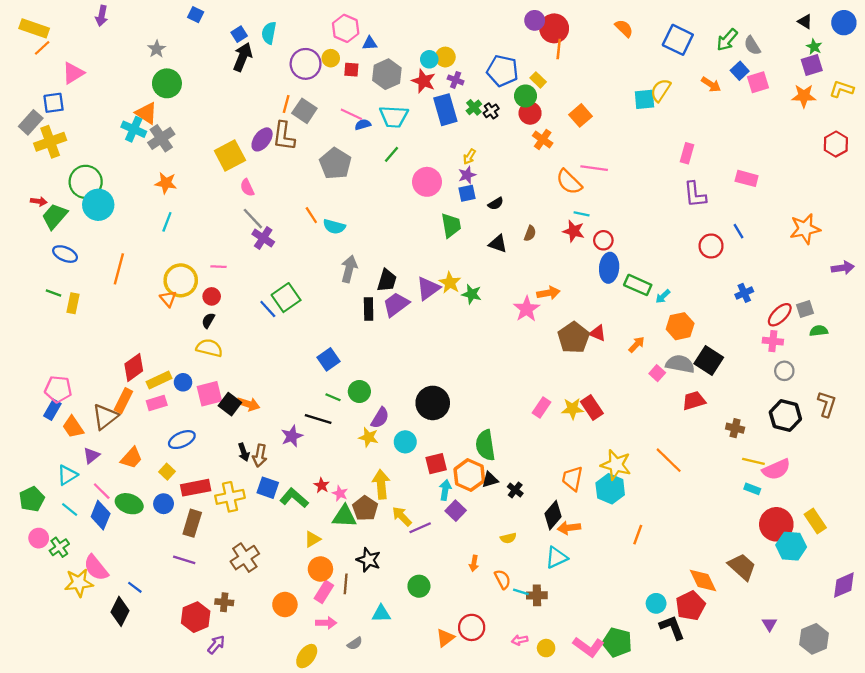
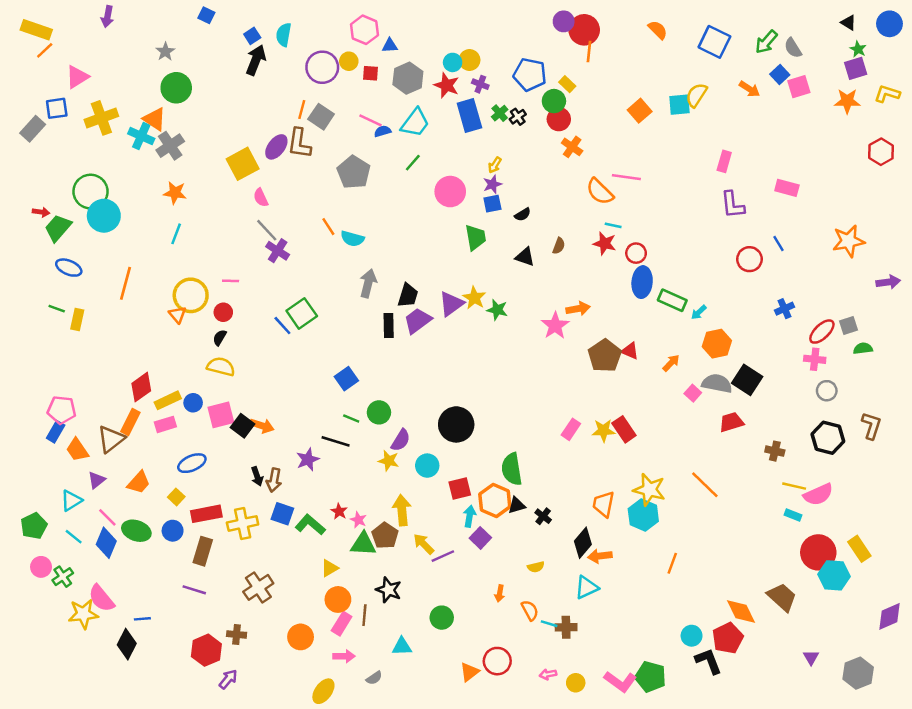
orange square: (580, 115) -> (640, 111), moved
cyan trapezoid: (394, 117) -> (415, 123), turned -56
yellow cross: (50, 142) -> (101, 118), moved
blue line: (135, 587) -> (142, 619), turned -42

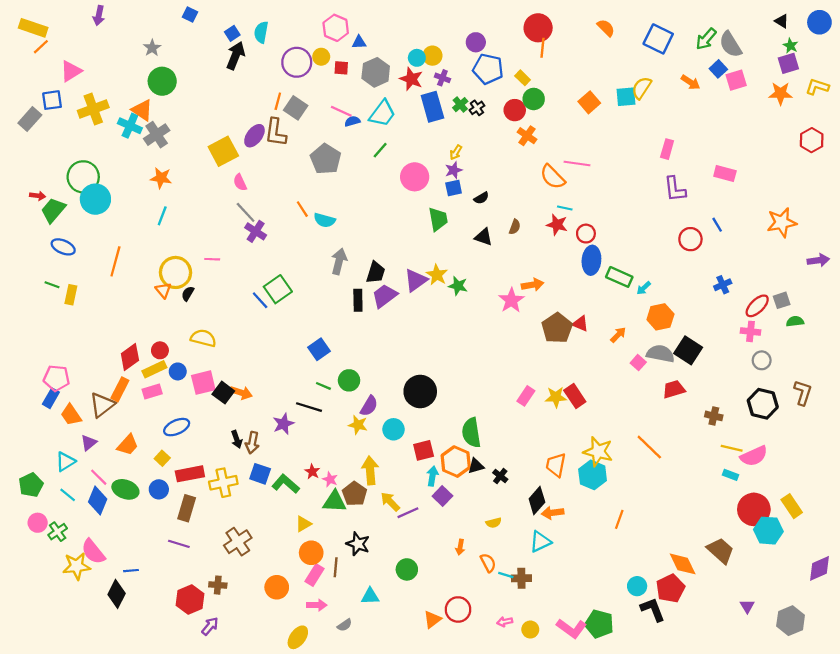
purple circle: (564, 21) -> (476, 42), moved
gray semicircle: (793, 48) -> (730, 44), size x1.4
green circle: (554, 101) -> (534, 99), moved
red circle: (223, 312) -> (160, 350), moved
black semicircle: (220, 338) -> (188, 294), moved

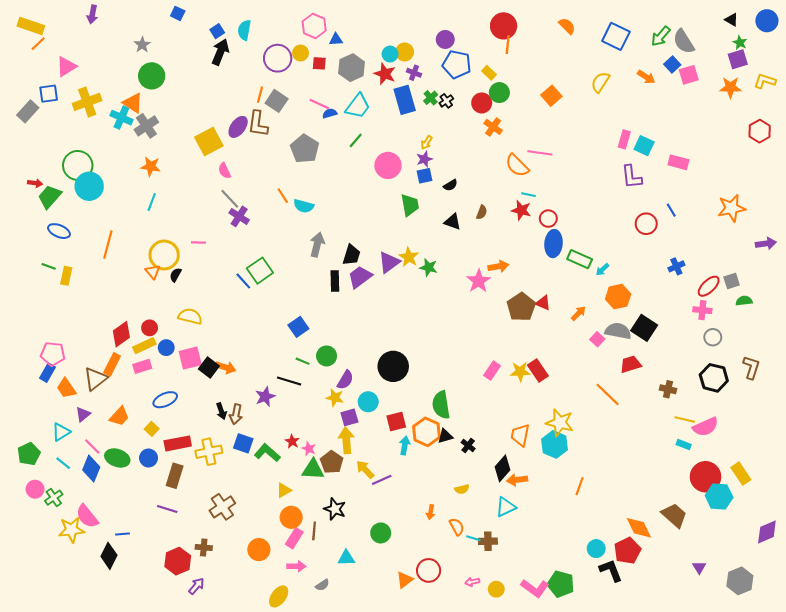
cyan square: (626, 97) -> (644, 146), moved, turned 30
orange line: (649, 447) -> (608, 394), moved
purple square: (442, 496) -> (349, 417), moved, turned 30

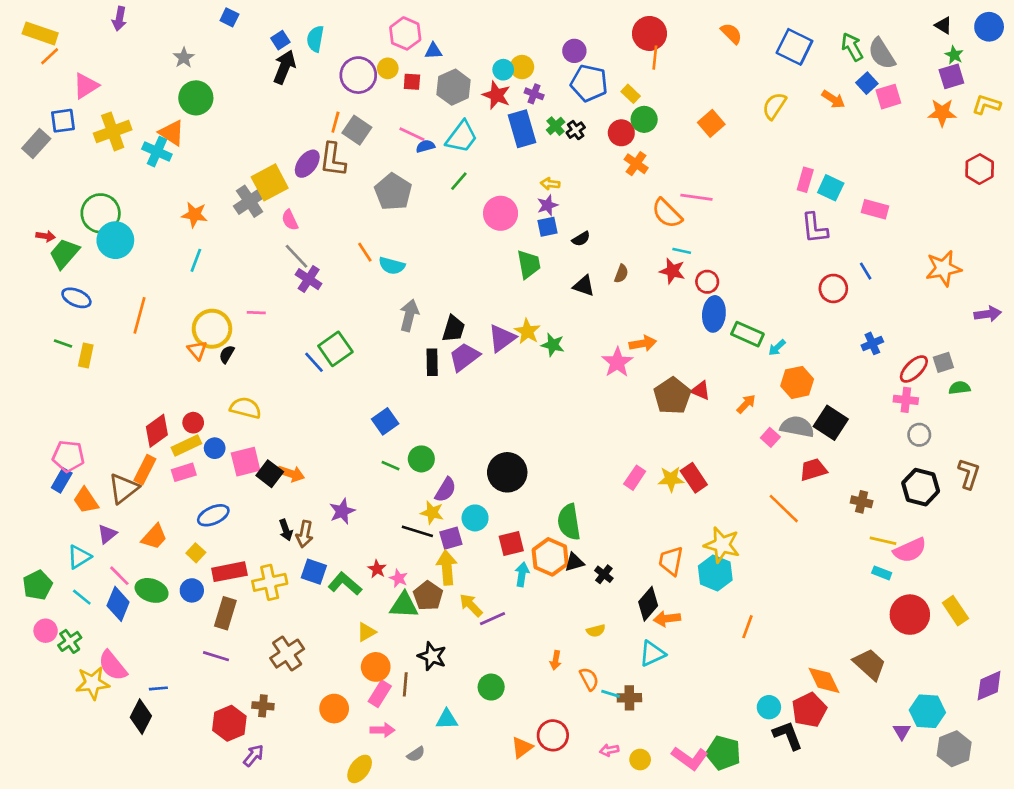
green arrow: (661, 36) -> (852, 47), turned 110
gray cross: (146, 126) -> (250, 201), moved
yellow arrow: (426, 143) -> (550, 184), turned 64
black line: (289, 381) -> (417, 531), moved
cyan hexagon: (719, 497) -> (927, 711), moved

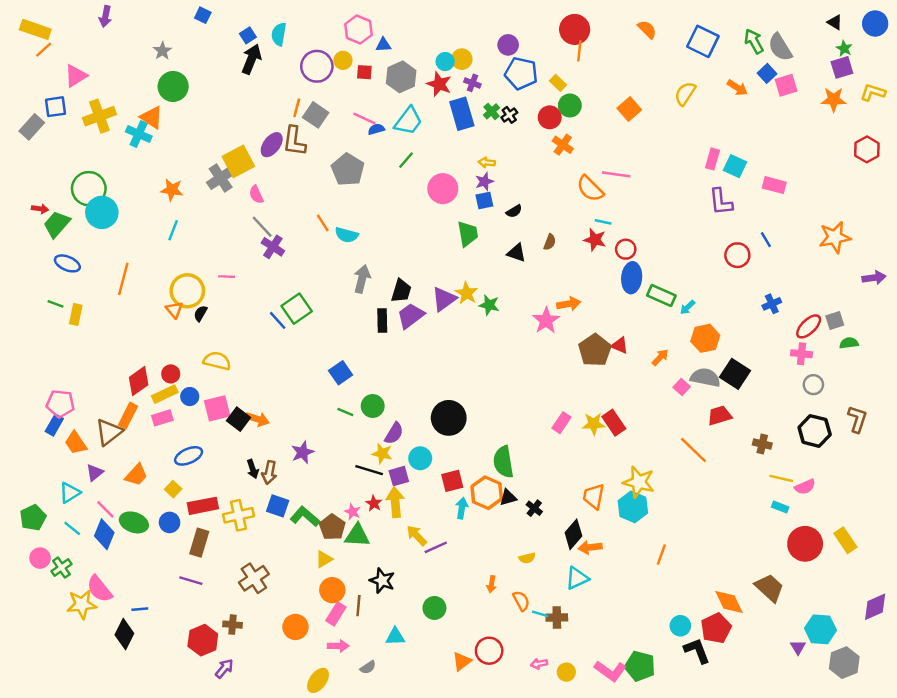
pink semicircle: (910, 550) -> (805, 487), size x0.7
red star: (377, 569) -> (374, 503), moved
brown pentagon: (428, 596) -> (332, 527), moved

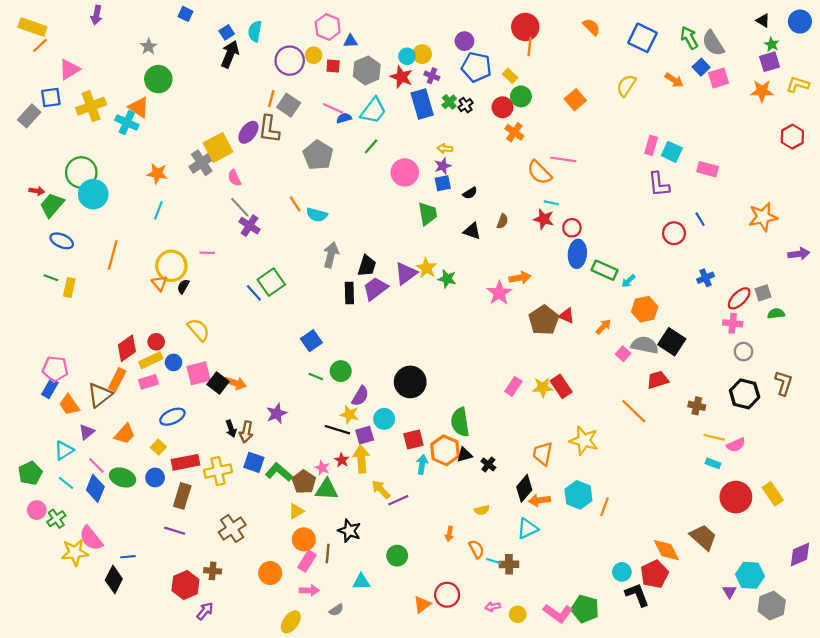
yellow semicircle: (217, 361) -> (198, 330), turned 35
cyan hexagon: (633, 507) -> (578, 495), moved

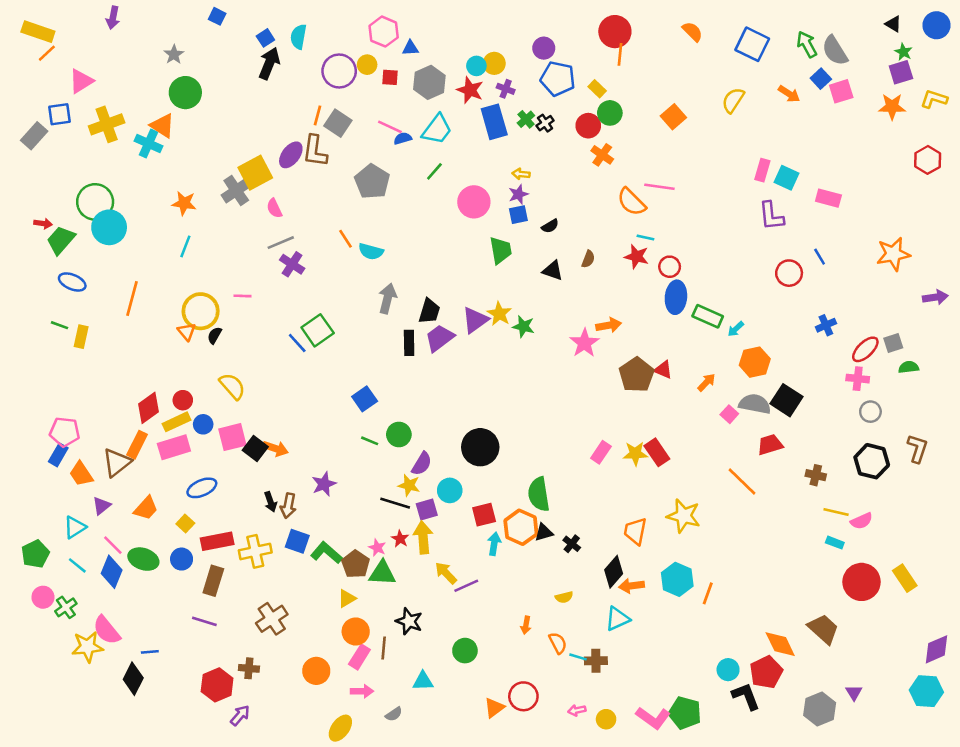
gray line: (240, 207) -> (281, 243), turned -70
pink rectangle: (149, 382) -> (174, 447), size x1.4
cyan hexagon: (750, 575) -> (926, 691), moved
gray hexagon: (772, 606) -> (820, 709), moved

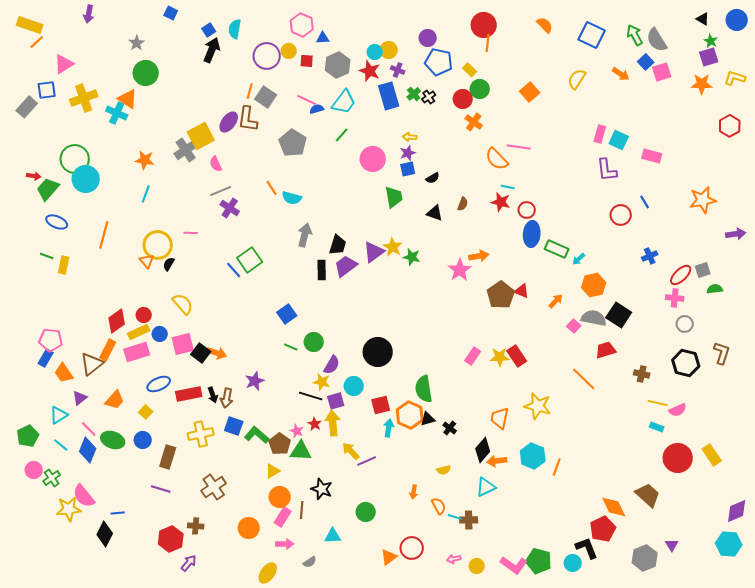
red rectangle: (217, 541) -> (189, 394), moved
cyan circle: (728, 670) -> (573, 563), moved

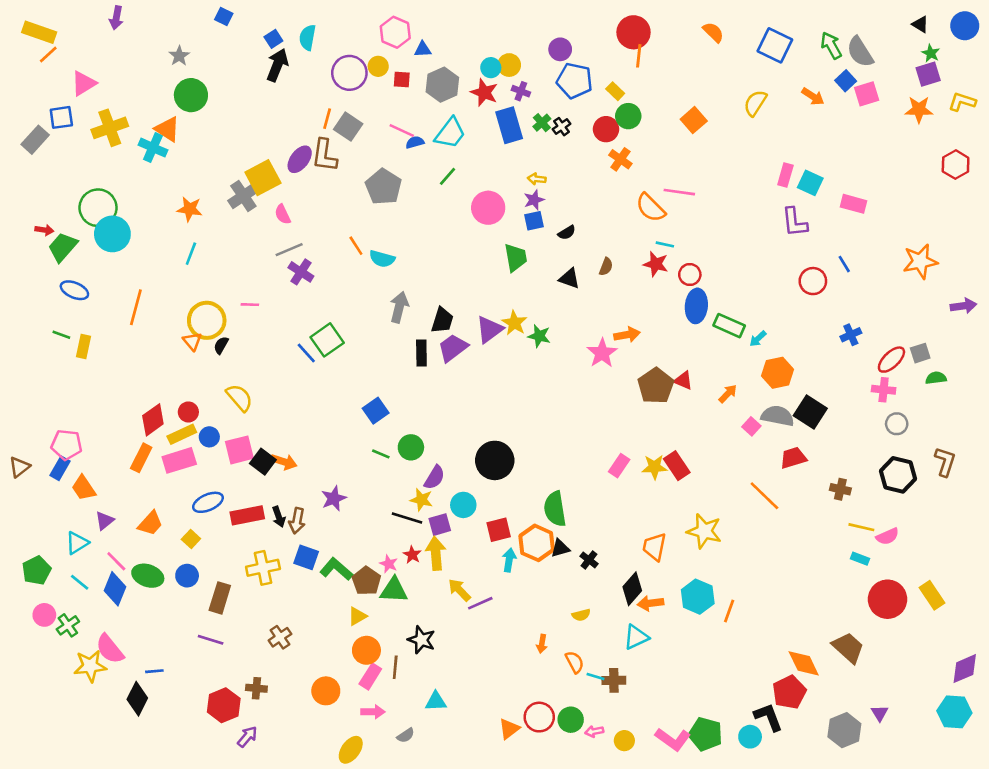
brown triangle: (92, 364) -> (19, 467), moved, size x0.7
brown cross: (214, 487) -> (280, 637), size x0.7
green circle: (366, 512) -> (571, 720), moved

